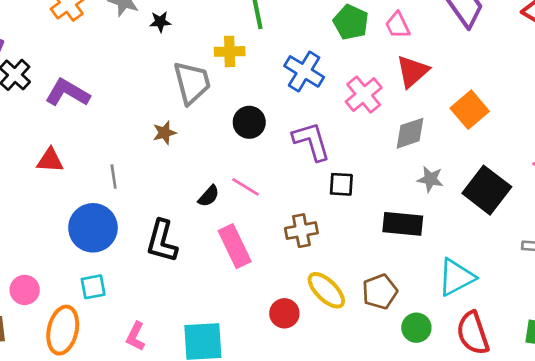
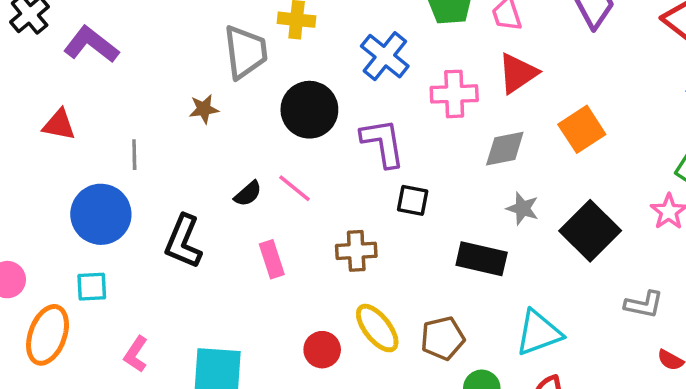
pink cross: (364, 95) -> (454, 94), turned 30
black circle: (249, 122) -> (309, 110), size x1.4
pink rectangle: (235, 246) -> (272, 259), size x0.7

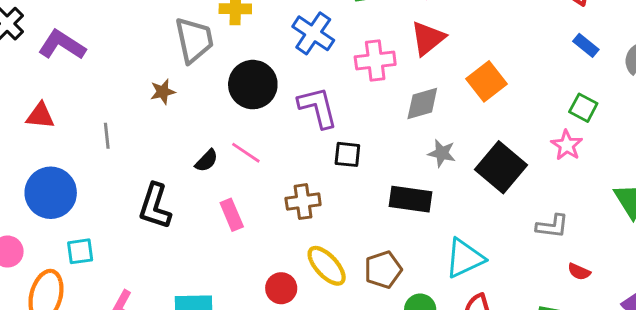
blue circle: (101, 214) -> (51, 193), moved

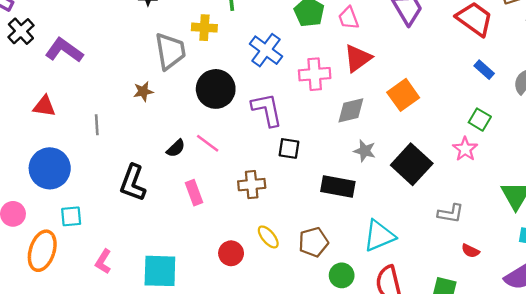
yellow ellipse: (327, 266) -> (268, 237), size x0.7

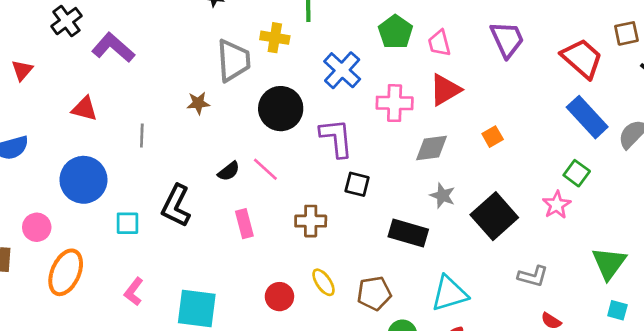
blue rectangle: (484, 70) -> (587, 117), size x1.8
orange square: (403, 95) -> (493, 137), size x0.6
cyan square: (71, 216) -> (127, 223), moved

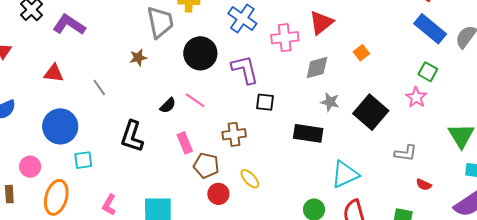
gray line: (142, 136) -> (99, 88), turned -30
cyan square: (127, 223) -> (83, 160), moved
brown pentagon: (374, 293) -> (206, 166), moved, turned 30

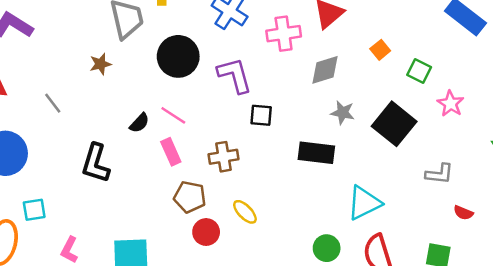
green square: (428, 72) -> (419, 71), moved
pink rectangle: (185, 143) -> (171, 152), moved
cyan square: (83, 160) -> (34, 210), moved

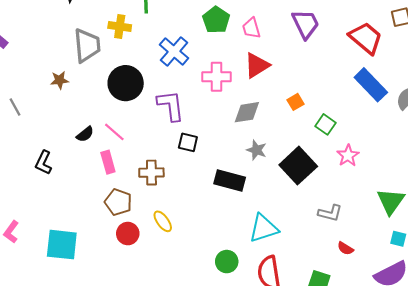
black L-shape: (96, 163) -> (44, 163), size x0.7

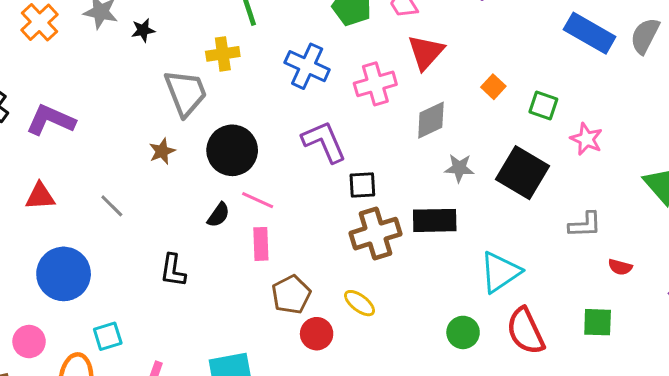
black circle: (126, 83) -> (232, 150), moved
pink rectangle: (108, 162) -> (261, 244), turned 30
brown cross: (151, 173) -> (375, 234), moved, size x1.4
brown pentagon: (118, 202) -> (291, 295), turned -30

